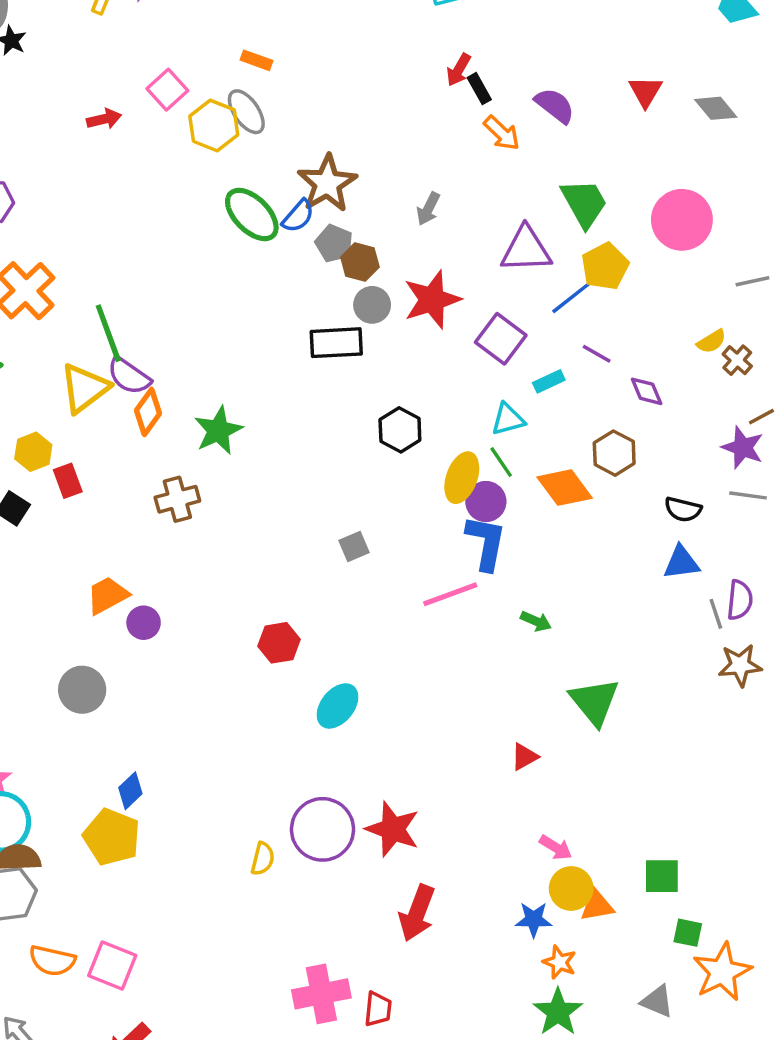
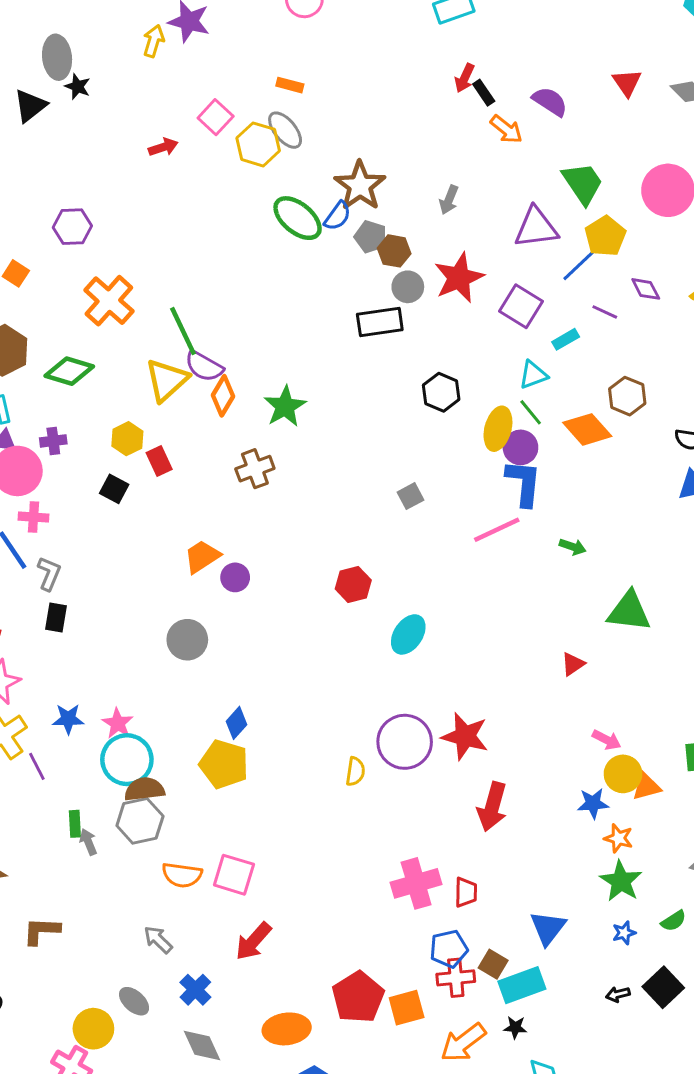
purple diamond: (647, 391) -> (646, 289), moved
green triangle: (594, 702) -> (629, 611), turned -39

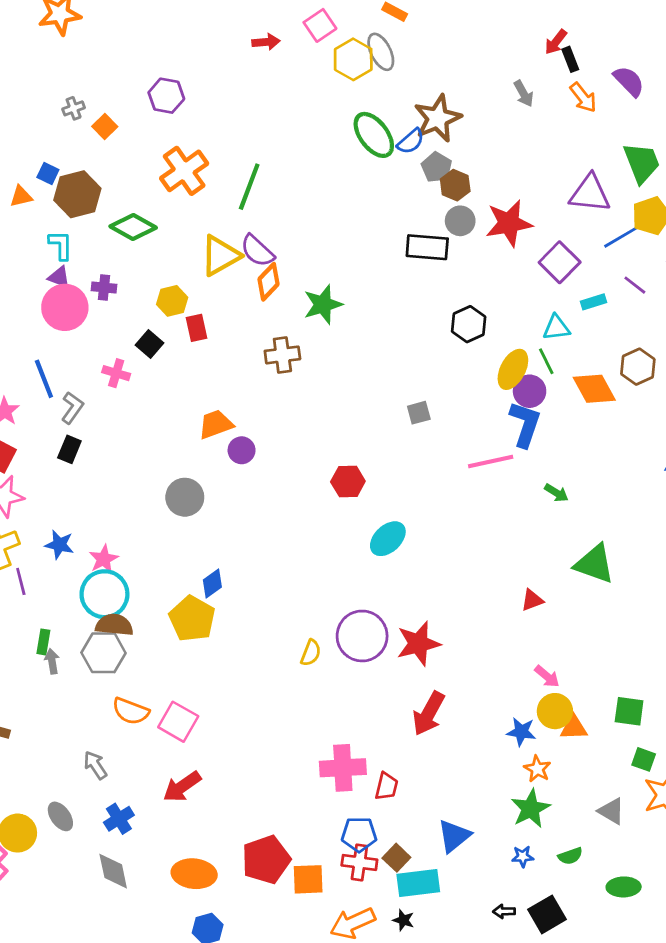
gray arrow: (449, 200) -> (524, 94), moved, turned -64
green line: (183, 331) -> (249, 187), moved, turned 33
pink cross: (33, 517) -> (116, 373), moved
red star: (465, 736) -> (418, 644), turned 30

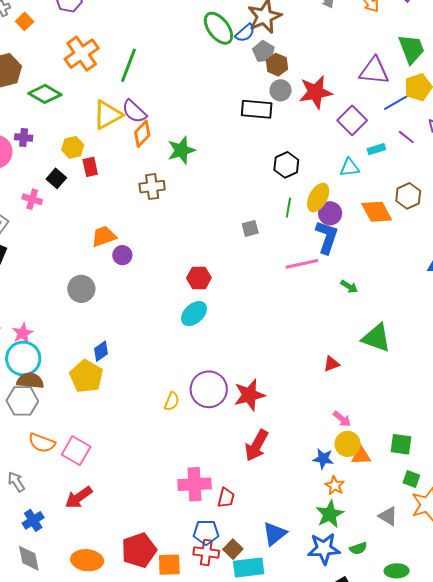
green line: (546, 361) -> (288, 208), moved, turned 36
cyan ellipse: (388, 539) -> (194, 314), moved
blue star: (523, 857) -> (324, 549), size x2.0

